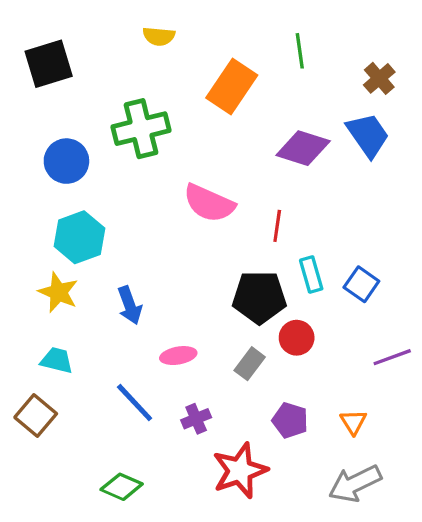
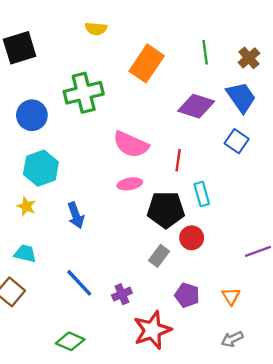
green line: (300, 51) -> (205, 52), moved
blue square: (361, 284) -> (237, 141), moved
yellow star: (58, 292) -> (26, 206), size x0.7
pink ellipse: (178, 356) -> (130, 184), moved
gray arrow: (355, 484) -> (232, 339), size x0.6

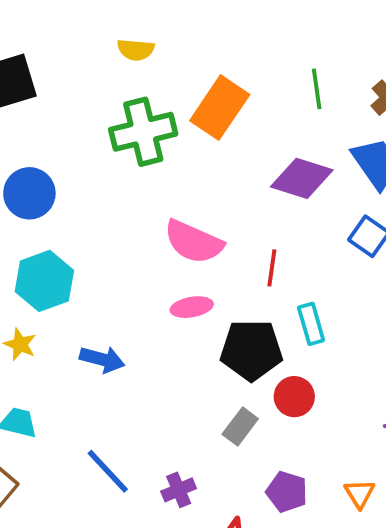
green cross: (84, 93) -> (143, 132), moved
blue arrow: (76, 215) -> (102, 359), turned -55

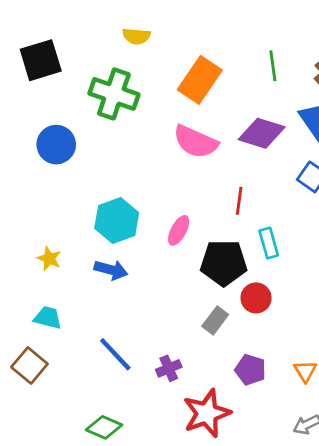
green cross: (143, 132) -> (114, 94), moved, turned 33
pink semicircle: (194, 242) -> (196, 142), moved
cyan hexagon: (44, 281) -> (117, 221), moved
pink ellipse: (192, 307) -> (179, 230), turned -52

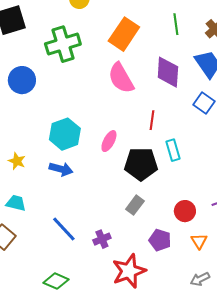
green cross: (114, 94) -> (63, 44), turned -36
purple diamond: (262, 133) -> (168, 72), turned 76
pink semicircle: (196, 142) -> (121, 78), turned 36
red circle: (256, 298) -> (185, 211), moved

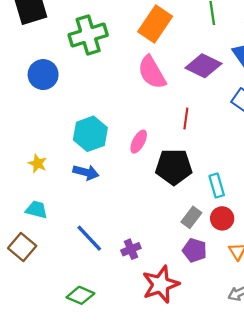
purple diamond: (168, 72) -> (203, 66), turned -68
cyan rectangle: (173, 150) -> (217, 185), moved
gray rectangle: (135, 205) -> (191, 217), moved

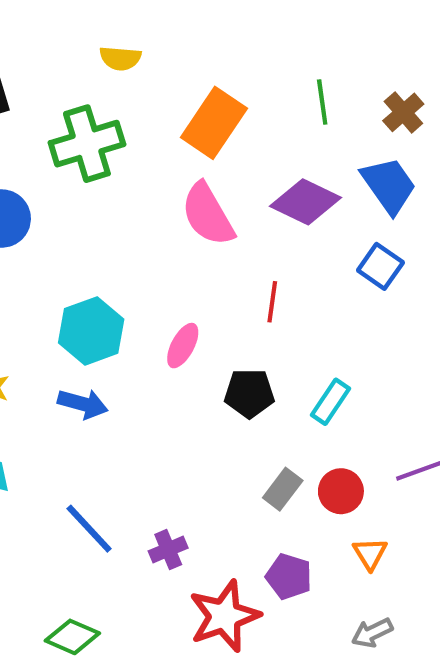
black pentagon: (174, 167) -> (249, 393), size x0.7
cyan rectangle: (217, 185) -> (331, 402), moved, turned 50
purple pentagon: (195, 250) -> (289, 577), moved

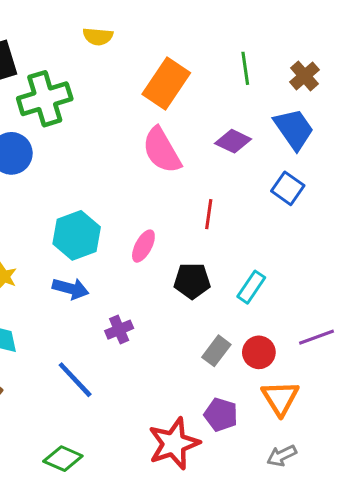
green cross: (87, 144) -> (45, 99), moved
purple diamond: (306, 202) -> (233, 141), size x0.7
purple cross: (168, 549) -> (119, 330), moved
orange triangle: (370, 554) -> (280, 398), size x1.5

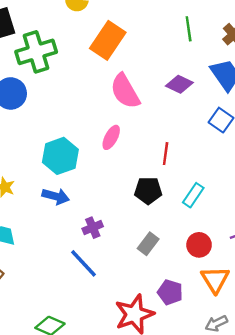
orange rectangle: (166, 84) -> (108, 40), moved
red line: (209, 214) -> (166, 154), moved
pink ellipse: (143, 246) -> (111, 137), moved
gray rectangle: (216, 351) -> (148, 244), moved
blue line: (75, 380) -> (83, 263), moved

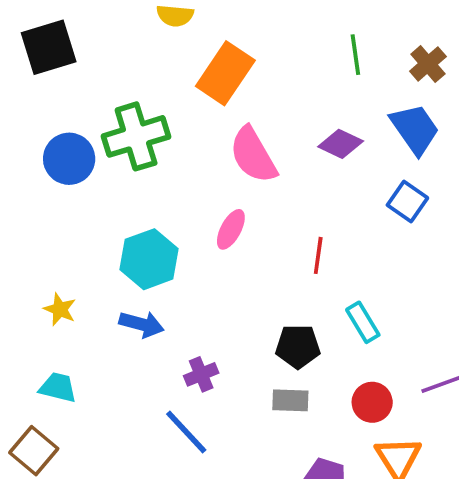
green cross: (36, 52) -> (136, 136), moved
black pentagon: (148, 191) -> (298, 347), moved
cyan rectangle: (193, 195) -> (363, 322), turned -65
gray rectangle: (148, 244) -> (290, 400), turned 55

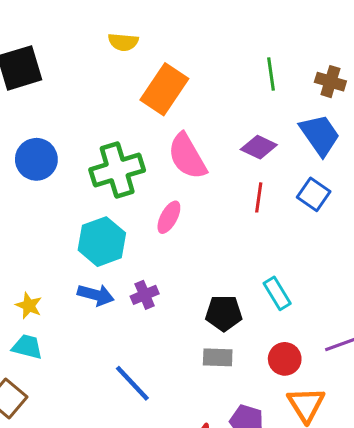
brown cross: (428, 64) -> (330, 82), turned -32
green cross: (136, 136) -> (117, 170), moved
red line: (318, 255) -> (259, 197), moved
yellow star: (60, 309) -> (29, 306), moved
purple cross: (201, 374) -> (145, 295), moved

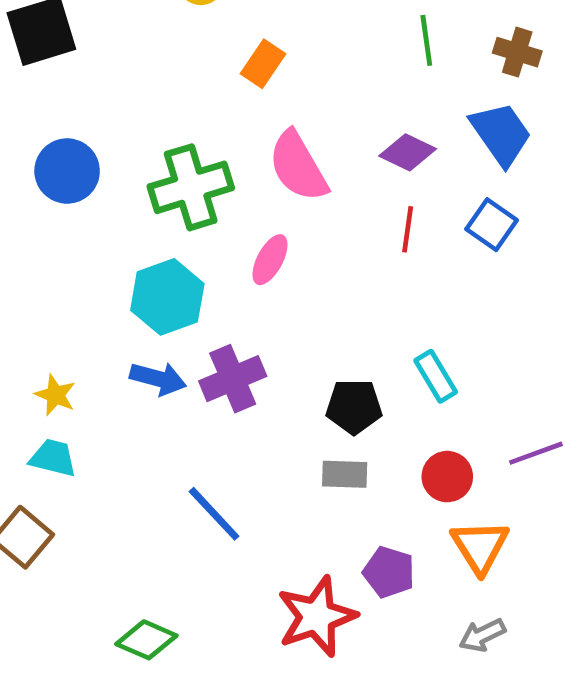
orange rectangle: (164, 89) -> (263, 64), size x0.6
purple cross: (145, 295) -> (233, 379), size x1.5

